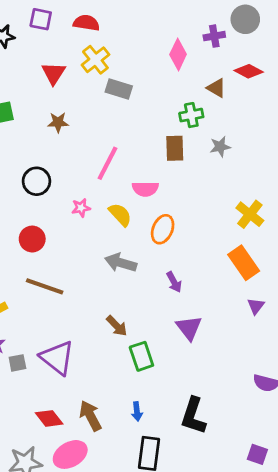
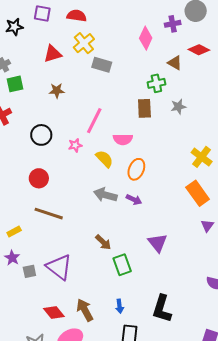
red triangle: (54, 73) -> (53, 54), turned 42
pink star: (81, 208) -> (75, 145), moved
purple arrow: (174, 282) -> (134, 200), moved, turned -35

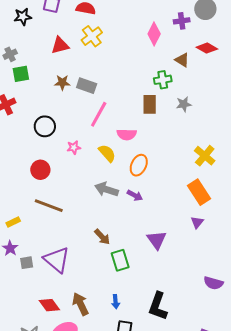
gray rectangle: (102, 65) -> (87, 86), moved
pink star: (75, 145) -> (74, 147), moved
purple triangle: (207, 226) -> (197, 222), moved

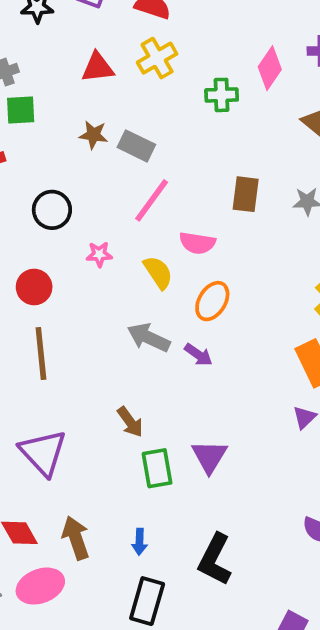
green cross: (163, 80) -> (222, 95), moved
brown line: (49, 206) -> (41, 354), turned 56
purple triangle: (157, 240) -> (209, 456), moved

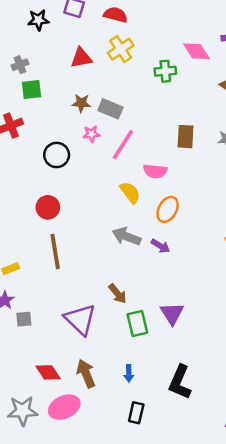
pink diamond: (270, 68) -> (196, 51), turned -64
pink star: (99, 254) -> (91, 134), moved
purple triangle: (43, 453) -> (80, 319), moved
black rectangle: (147, 601) -> (136, 413), size x0.7

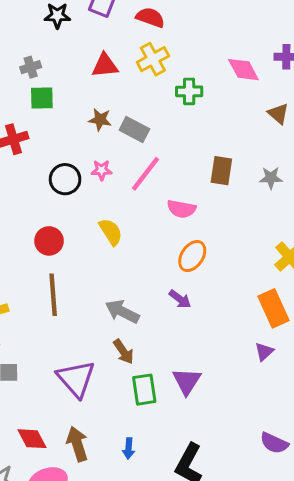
green cross: (165, 71) -> (189, 91), moved
pink star: (91, 134) -> (102, 170), moved
yellow semicircle: (130, 192) -> (111, 232), moved
gray arrow: (126, 236) -> (122, 312), moved

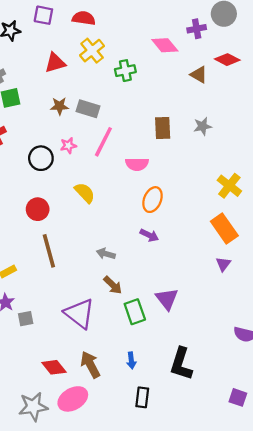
gray arrow: (122, 312) -> (106, 254), size x0.7

